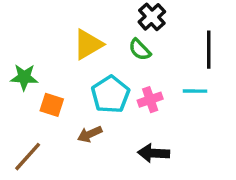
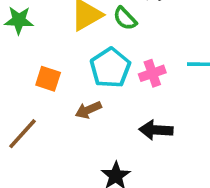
green semicircle: (140, 50) -> (125, 18), moved
green star: (24, 77) -> (19, 20), moved

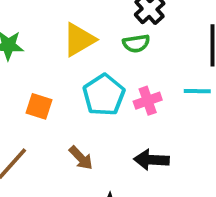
green semicircle: (125, 18) -> (136, 43), moved, turned -55
brown arrow: (88, 110) -> (81, 158), moved, turned -110

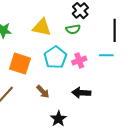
yellow triangle: (79, 40) -> (42, 27), turned 42
orange square: (39, 106) -> (20, 64), size x1.5

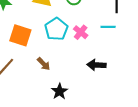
pink cross: (79, 60) -> (81, 32), turned -32
black arrow: (81, 93) -> (96, 65), moved

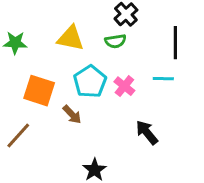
brown arrow: (44, 64) -> (72, 114), moved
black arrow: (96, 65) -> (147, 132), turned 48

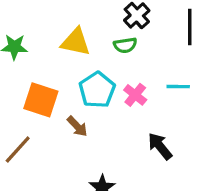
black line: (175, 43) -> (190, 27), moved

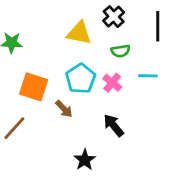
yellow triangle: (76, 42) -> (79, 33), moved
green semicircle: (125, 45) -> (121, 51), moved
black arrow: (160, 146) -> (114, 125), moved

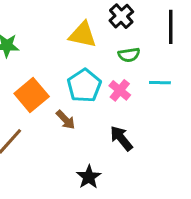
orange square: (34, 87) -> (32, 95), turned 32

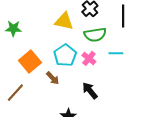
green semicircle: (129, 55) -> (95, 35), size x1.5

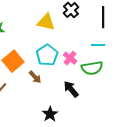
green semicircle: (95, 35) -> (92, 68), moved
cyan line: (116, 53) -> (98, 45), moved

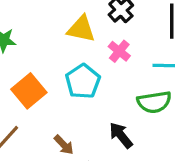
pink cross: (70, 58) -> (119, 51), moved
brown arrow: (35, 77) -> (64, 145), moved

